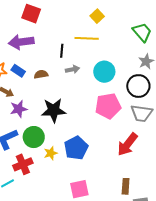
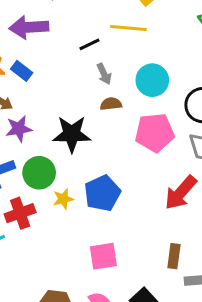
black line: (62, 51) -> (89, 44), turned 56
gray arrow: (72, 69) -> (104, 74), turned 72
brown semicircle: (41, 74) -> (111, 104), moved

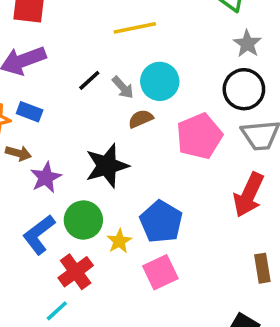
black line: (89, 44) -> (89, 80), moved
cyan circle: (152, 80) -> (160, 81), moved
pink square: (103, 256) -> (160, 272), moved

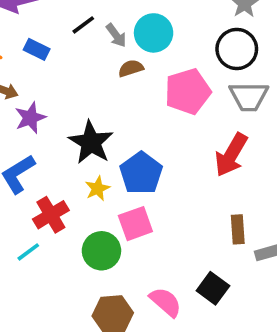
blue rectangle: (30, 112) -> (37, 49), moved
black star: (107, 166) -> (91, 142), moved, turned -30
green circle: (83, 220) -> (101, 251), moved

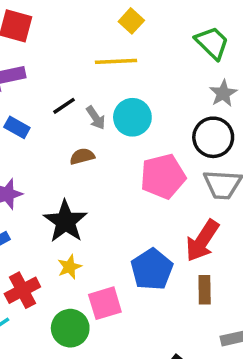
brown semicircle: (131, 68) -> (82, 156), moved
blue pentagon: (141, 173) -> (152, 269), moved
brown rectangle: (238, 229) -> (205, 290), moved

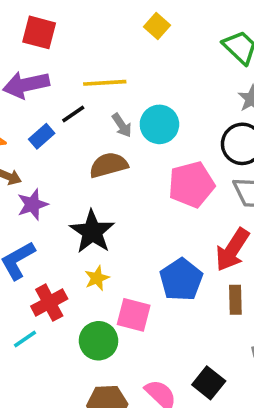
yellow line: (116, 61) -> (105, 83), moved
black line: (64, 106) -> (73, 114), moved
blue rectangle: (17, 127) -> (42, 136), turned -70
brown semicircle: (82, 156) -> (109, 165), size x1.5
pink square: (105, 303) -> (134, 315), turned 32

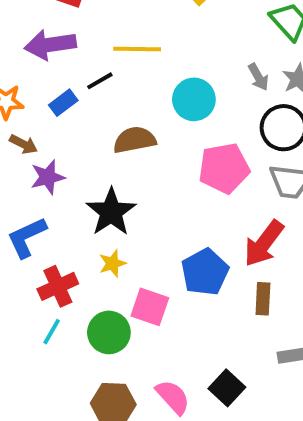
gray arrow: (122, 125) -> (258, 77), moved
cyan line: (25, 339) -> (52, 332), moved, turned -30

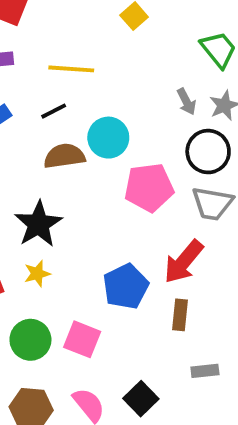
black line: (100, 81) -> (54, 111), moved
cyan circle: (194, 99) -> (108, 138), moved
pink square: (150, 307) -> (82, 339), moved

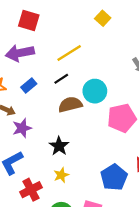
yellow line: (71, 69) -> (69, 53), turned -30
black star: (38, 224) -> (59, 146), size x0.7

